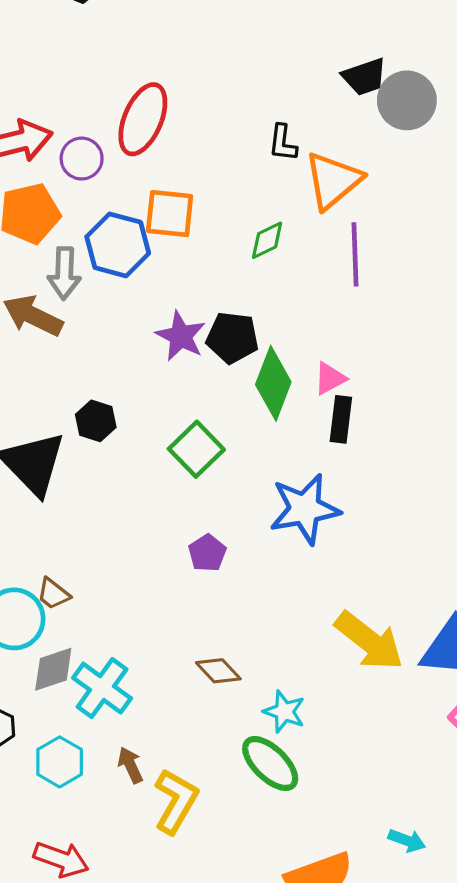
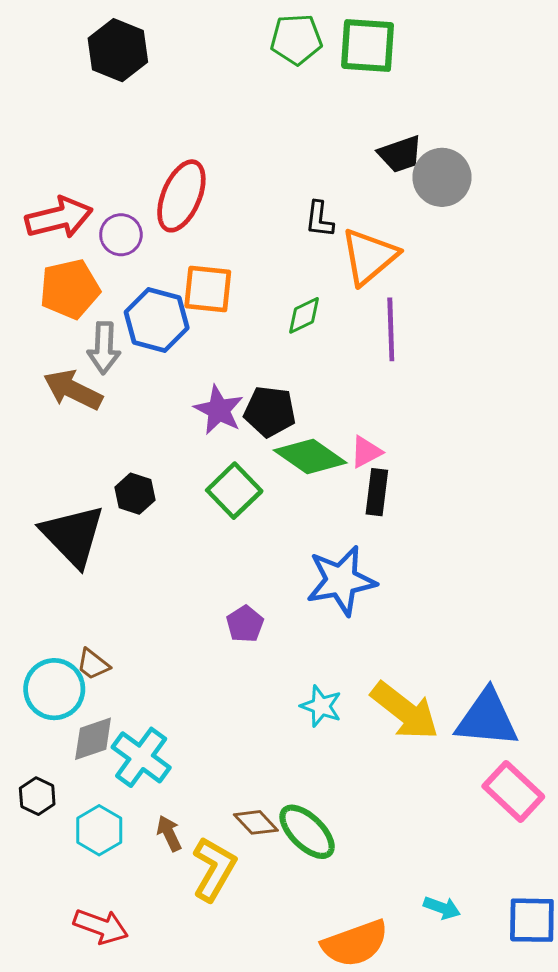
green diamond: (273, 383) -> (310, 456), turned -76
green square: (196, 449) -> (234, 491), moved
brown diamond: (218, 671) -> (256, 822), moved
cyan star: (284, 712) -> (321, 706), moved

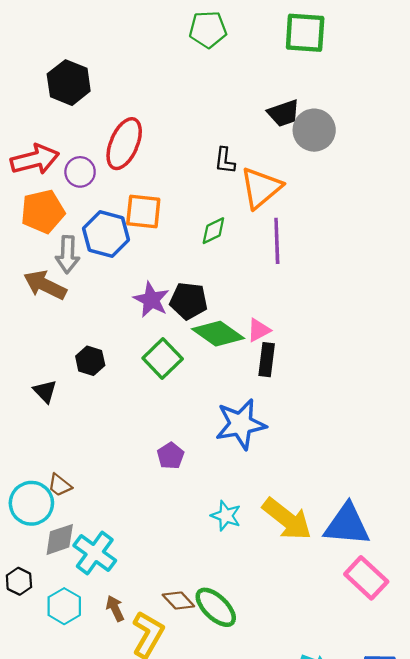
green square: (368, 46) -> (305, 33), moved
black hexagon: (118, 50) -> (69, 83), moved
black triangle: (73, 536) -> (45, 391), size x0.5

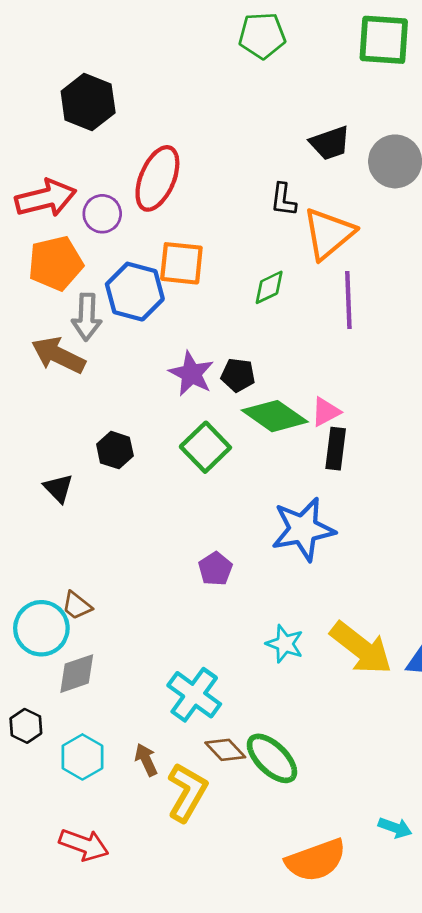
black trapezoid: (284, 113) -> (330, 143), moved
black pentagon: (189, 301) -> (238, 375), size x0.7
cyan cross: (95, 553) -> (194, 695), moved

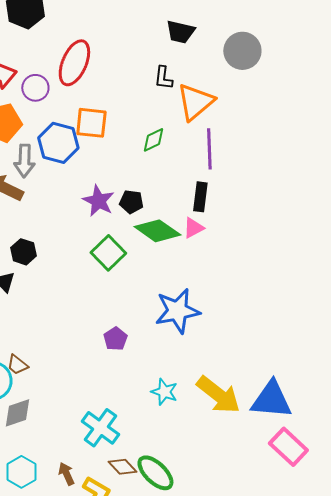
black trapezoid: (330, 143) -> (180, 32), moved, turned 32
black rectangle: (336, 449) -> (200, 197), moved
black hexagon: (115, 450) -> (23, 252), moved

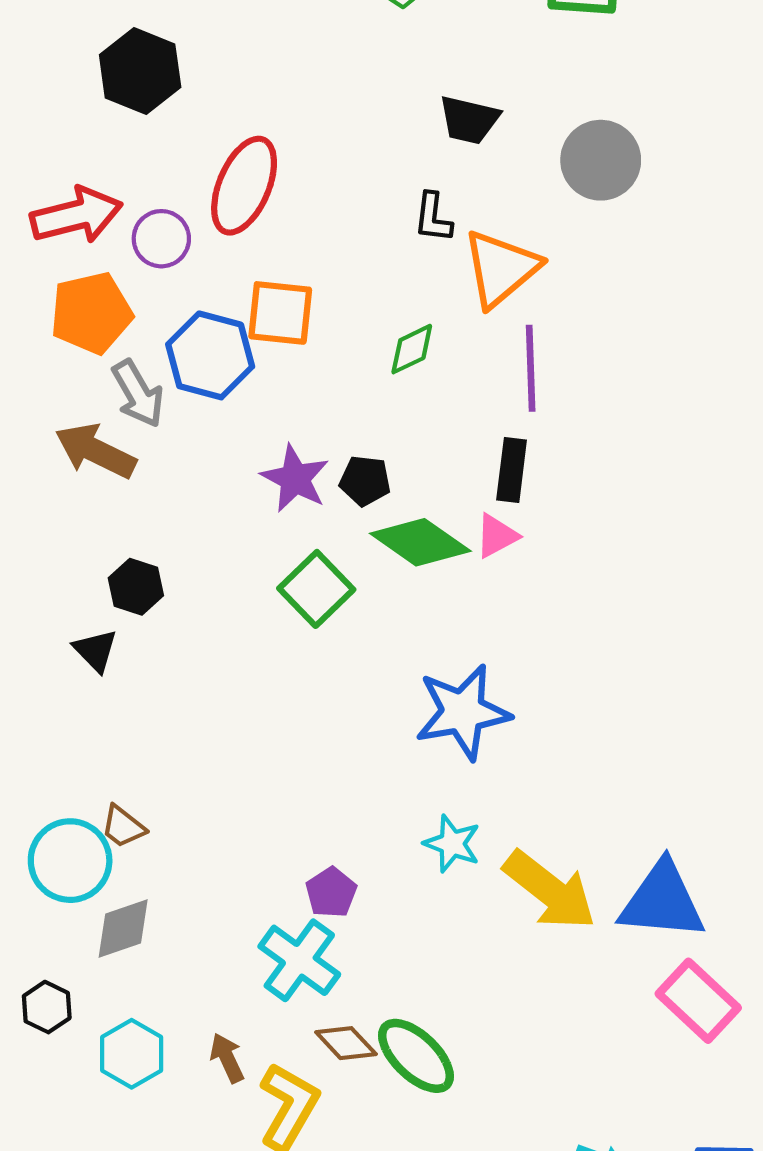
gray arrow: (24, 161) -> (138, 394), turned -32
purple pentagon: (115, 339) -> (331, 892), moved
cyan star: (164, 392) -> (452, 844), moved

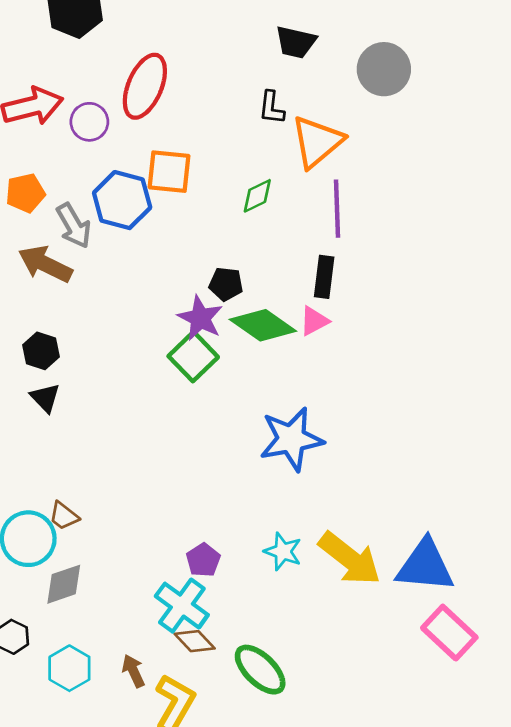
orange pentagon: (91, 313) -> (25, 193), moved, size x0.7
purple star: (295, 479) -> (200, 318), moved
black hexagon: (136, 587) -> (41, 351), moved
cyan star: (452, 844) -> (283, 551), moved
brown diamond: (346, 1043) -> (195, 641), moved

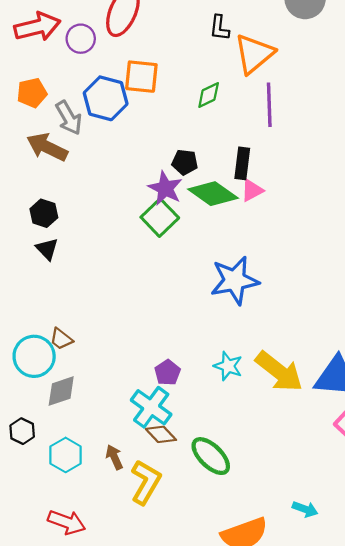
black rectangle: (324, 277) -> (242, 163), moved

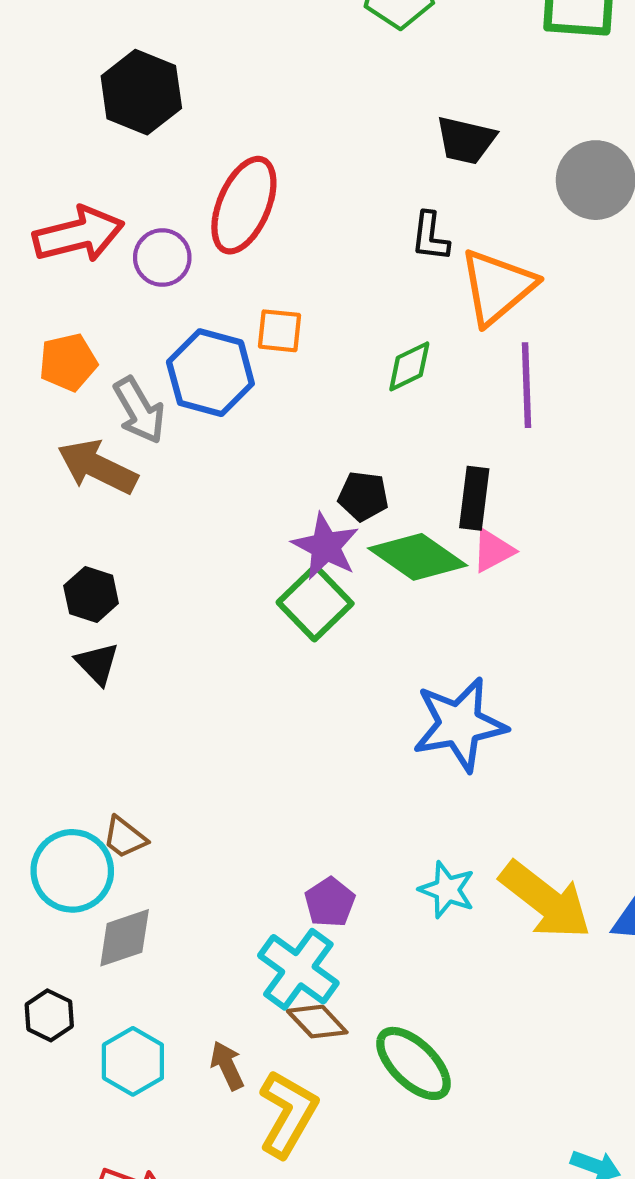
orange square: (141, 77) -> (280, 331), size x0.7

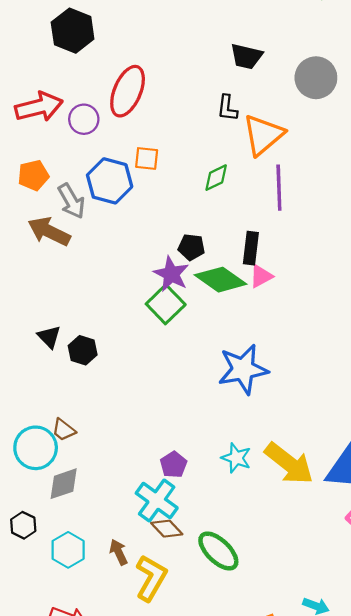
black hexagon: (91, 595) -> (83, 350), moved

